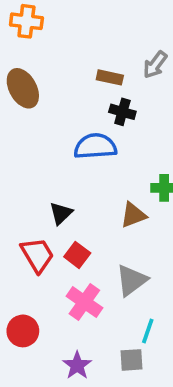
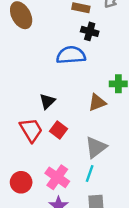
pink cross: (84, 302) -> (57, 177), moved
cyan line: (148, 331) -> (90, 174), moved

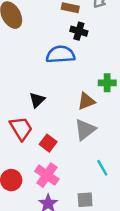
red square: (58, 130) -> (48, 143), moved
gray triangle: (96, 147) -> (85, 130), moved
cyan line: (90, 174) -> (102, 168), moved, turned -49

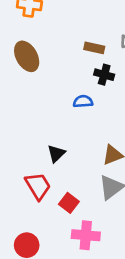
blue semicircle: (60, 54) -> (83, 101), size x0.6
pink cross: (47, 175) -> (86, 235), moved, turned -30

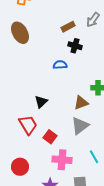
brown rectangle: (94, 48) -> (68, 27), turned -40

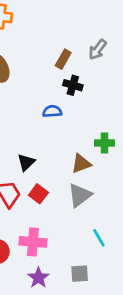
brown rectangle: (68, 27) -> (63, 59), turned -32
red square: (50, 137) -> (38, 194), moved
pink cross: (62, 160) -> (33, 242), moved

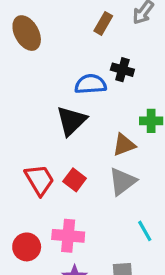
black cross: (73, 85) -> (122, 70), moved
blue semicircle: (52, 111) -> (90, 84), size x1.4
black triangle: (26, 162) -> (71, 121), moved, size x1.5

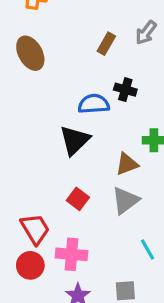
red trapezoid: (39, 180) -> (35, 229), moved

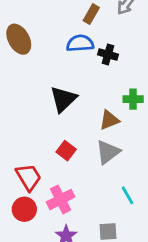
brown ellipse: (30, 53) -> (19, 39), moved
blue semicircle: (94, 104) -> (80, 43), moved
pink cross: (71, 254) -> (61, 199), turned -32

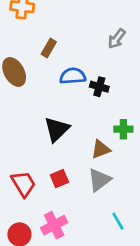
brown rectangle: (91, 14) -> (49, 48), moved
red square: (66, 151) -> (59, 179), turned 30
red trapezoid: (28, 177) -> (23, 184), moved

